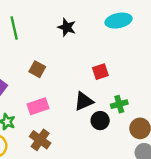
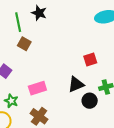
black star: (67, 27) -> (39, 13), moved
brown square: (37, 69) -> (24, 44), moved

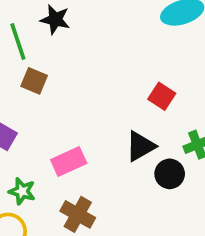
red square: (90, 60) -> (162, 96), turned -32

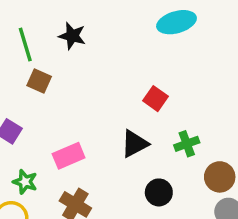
black star: (55, 20) -> (72, 36), moved
black circle: (170, 174) -> (159, 192), moved

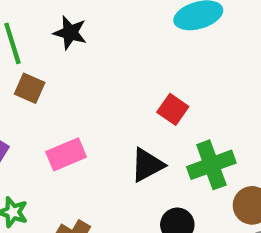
green cross: (187, 144) -> (211, 165), size x1.5
pink rectangle: (69, 156) -> (66, 154), moved

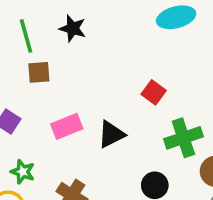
brown square: (30, 88) -> (39, 72), turned -30
black triangle: (147, 165) -> (111, 134), moved

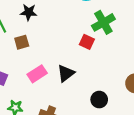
brown square: (39, 72) -> (22, 42), moved
green cross: (183, 138) -> (103, 22), moved

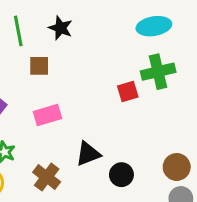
red square: (87, 42) -> (128, 92), turned 32
black triangle: (66, 73) -> (88, 154), moved

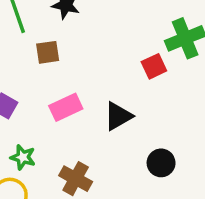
black triangle: (88, 154) -> (118, 116), moved

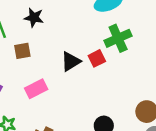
black triangle: (118, 116) -> (71, 61), moved

